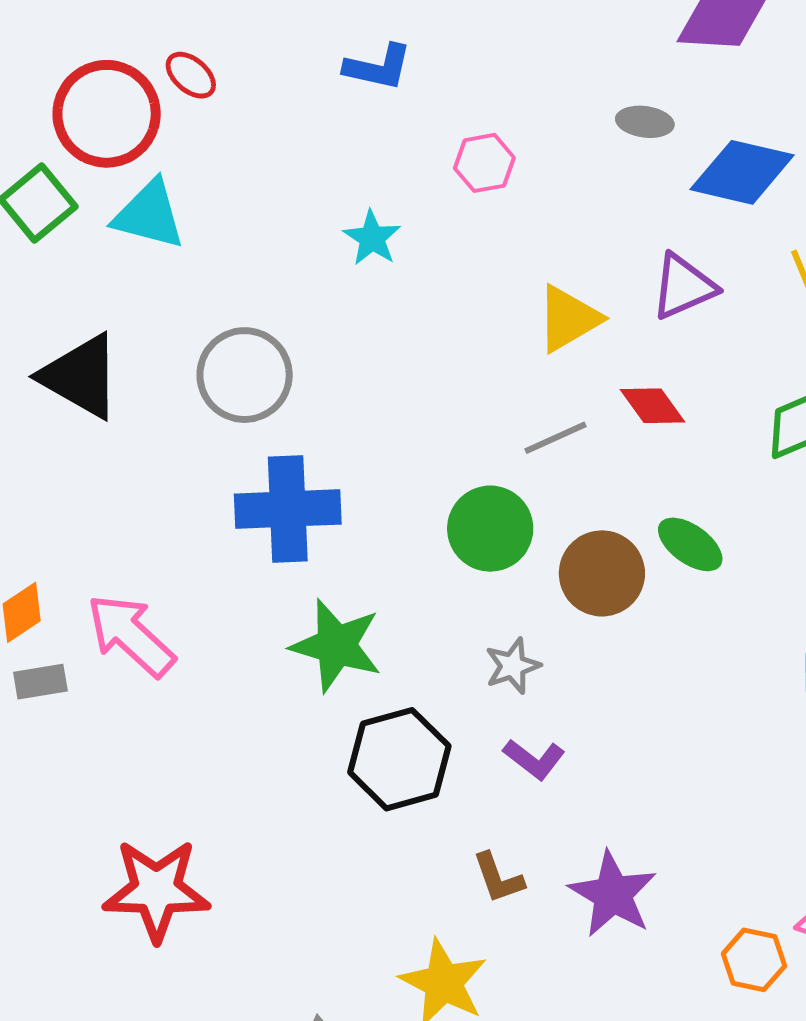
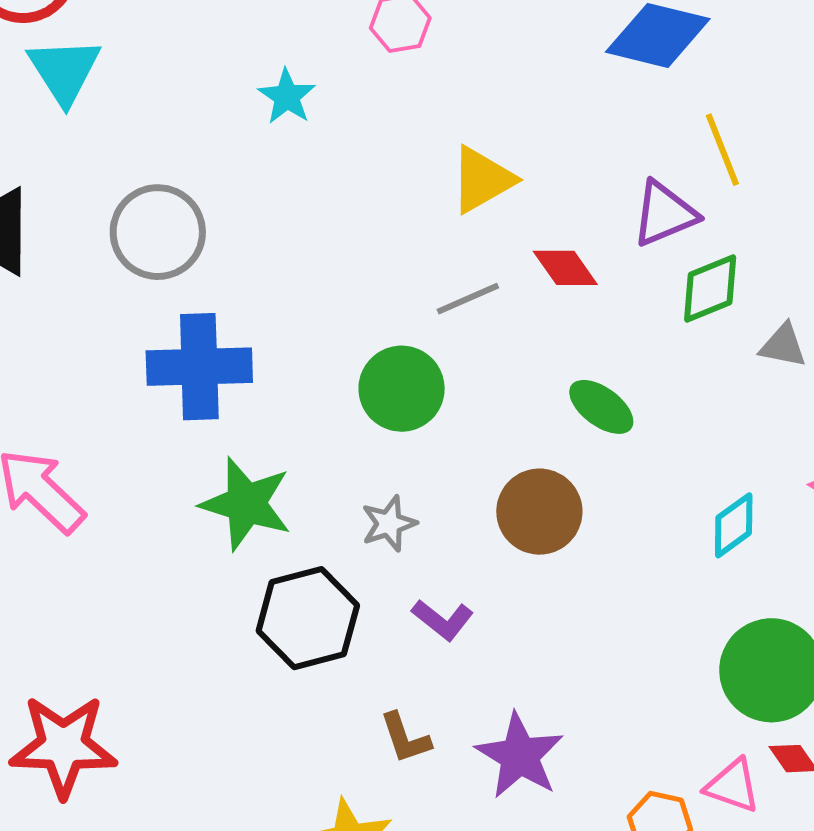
cyan triangle: (149, 215) -> (64, 71), turned 42
purple triangle: (683, 287) -> (664, 214), moved
brown circle: (602, 573) -> (539, 512), moved
gray star: (513, 666) -> (389, 524), moved

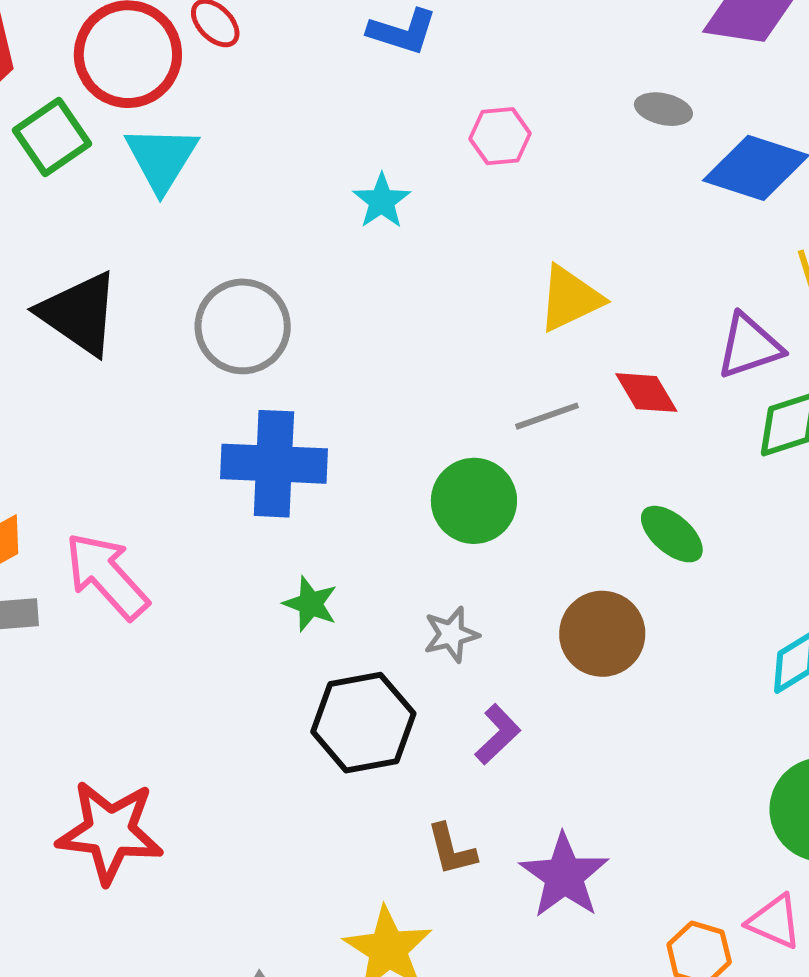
green star: (246, 504) -> (310, 604), size x0.6
purple L-shape: (443, 620) -> (498, 734), turned -86

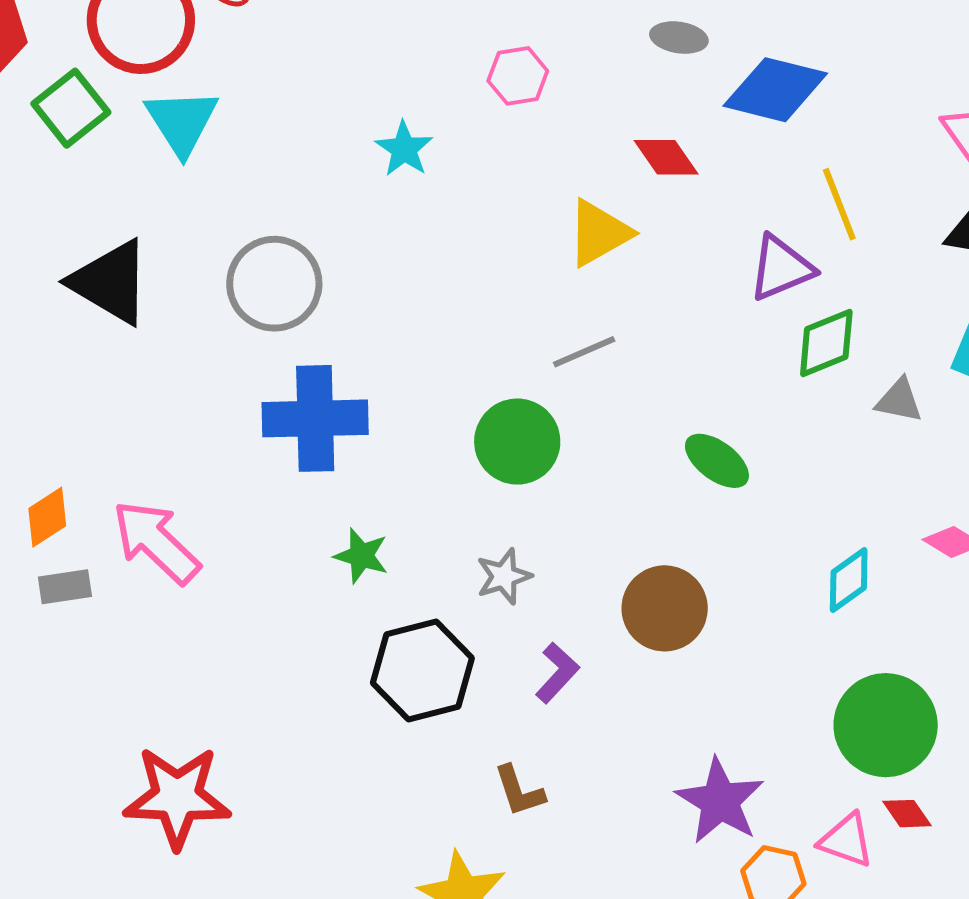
red diamond: (646, 393) -> (666, 157), moved
brown circle: (602, 634) -> (665, 608), moved
purple star: (564, 876) -> (720, 801), moved

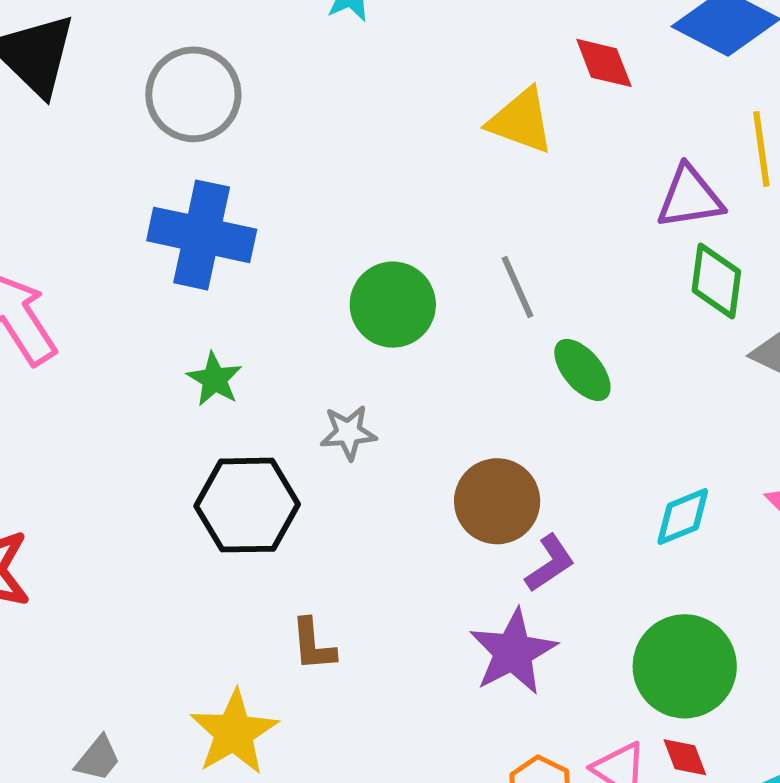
yellow triangle: (599, 233) -> (521, 121), turned 36
green diamond: (826, 343) -> (716, 281), turned -74
gray line: (584, 352) -> (517, 287), moved, turned 76
purple L-shape: (557, 673) -> (550, 563), moved
purple star: (720, 801) -> (513, 652), moved

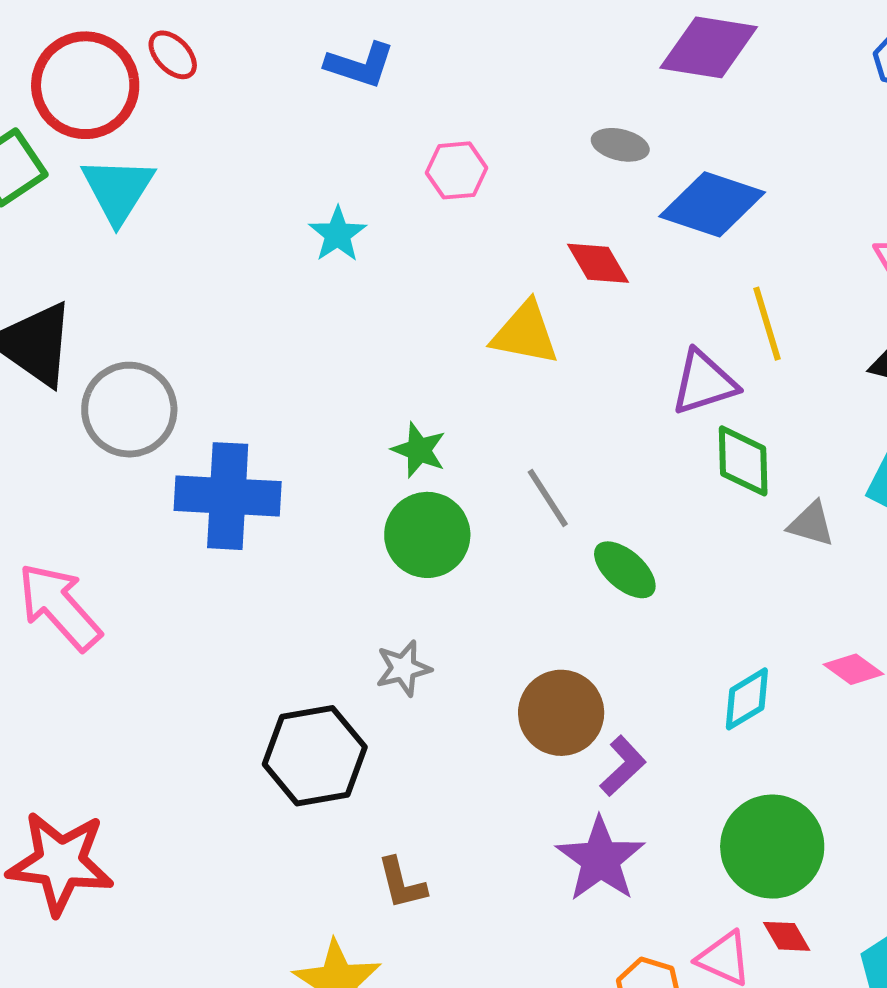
gray circle: (193, 94) -> (129, 410), moved
green star: (214, 379) -> (419, 450), moved

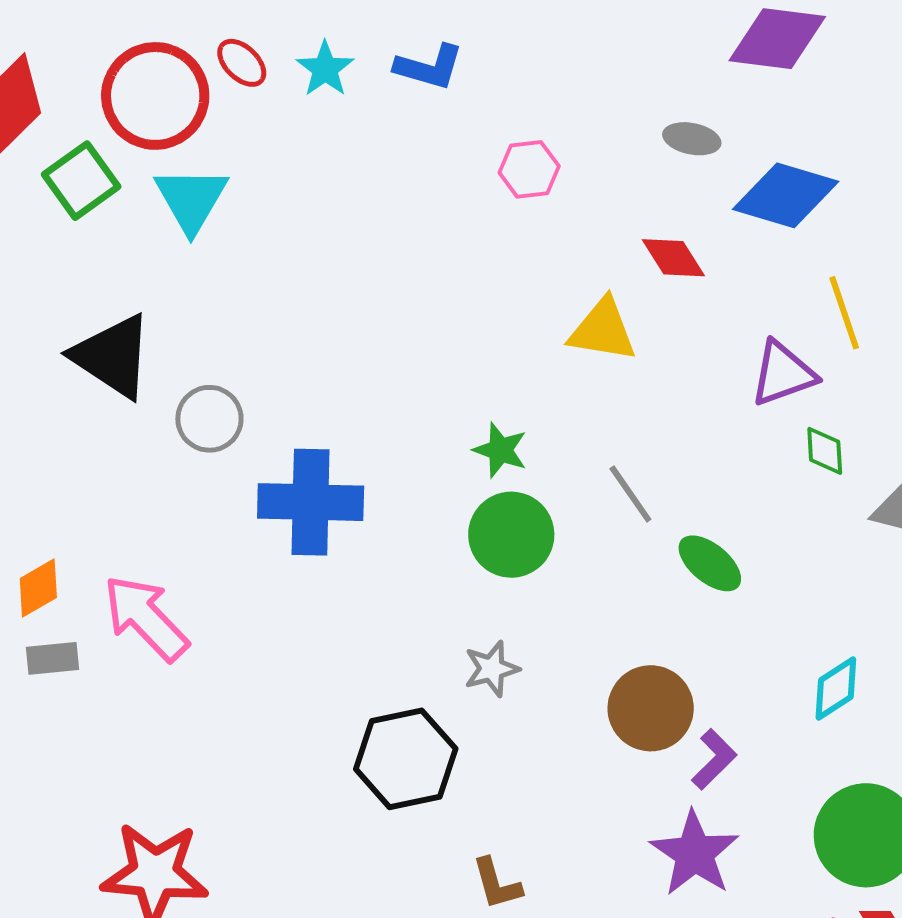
cyan star: (338, 234) -> (325, 69), moved
gray circle: (129, 410) -> (209, 419), size x0.7
green diamond: (743, 461) -> (825, 451), size x0.7

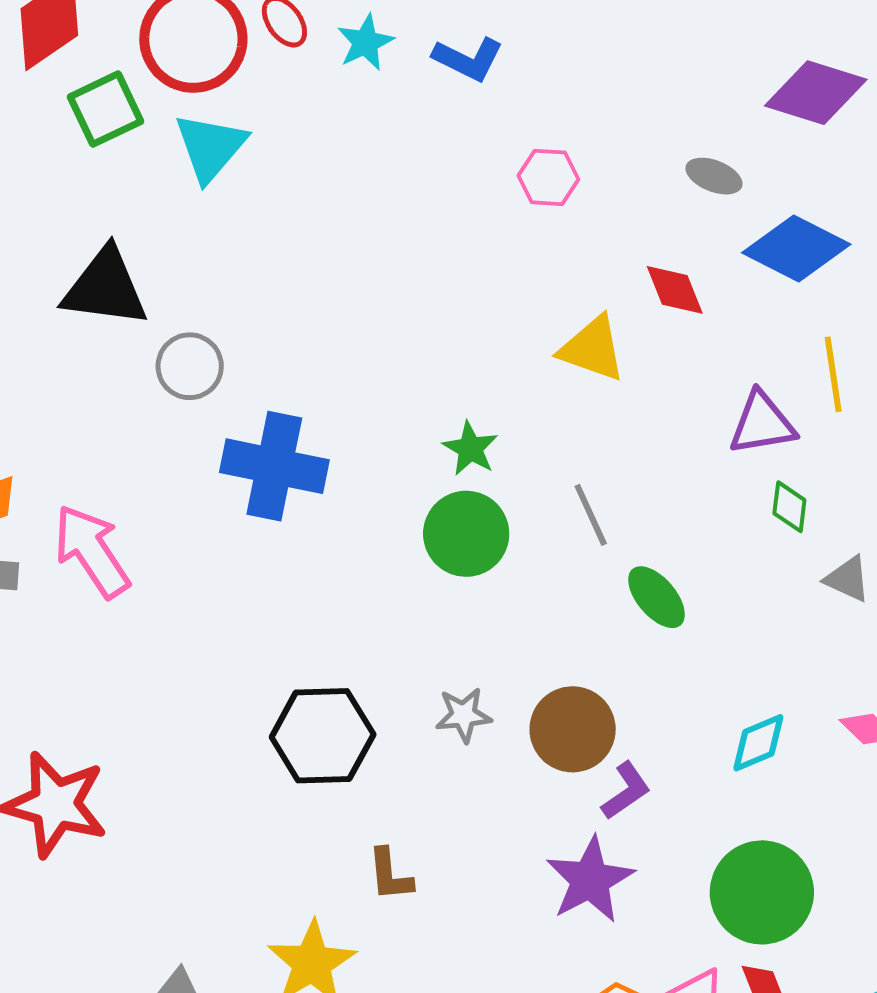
black triangle: (112, 356) -> (105, 288), turned -36
gray star: (492, 669) -> (463, 715), moved

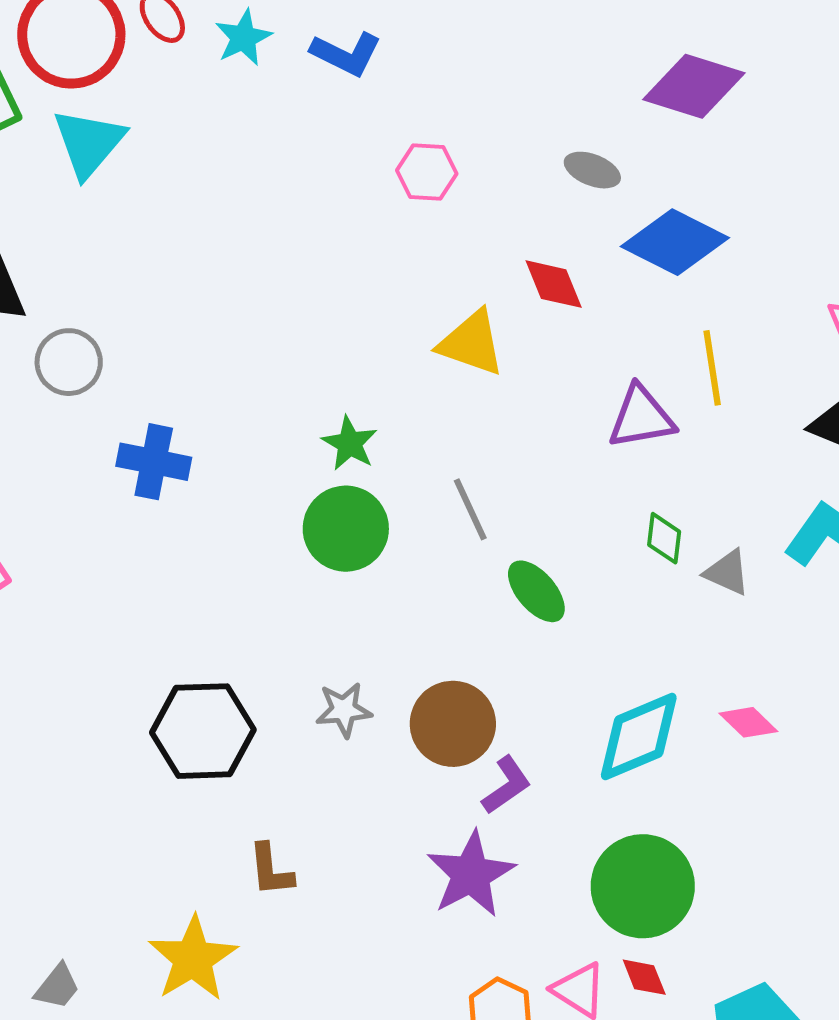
blue cross: (274, 466) -> (154, 462), size x0.7
green diamond: (789, 507) -> (664, 538), moved
cyan diamond: (758, 743) -> (639, 737), size x1.5

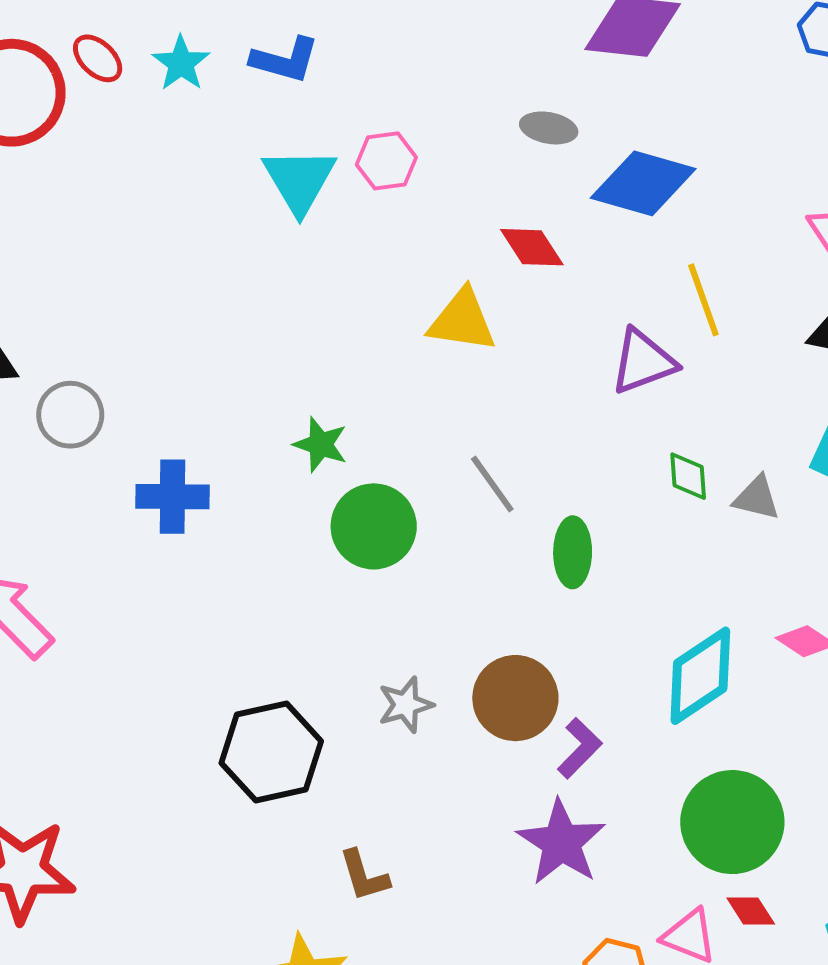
cyan triangle: (89, 143) -> (299, 180), moved
green star: (350, 443) -> (321, 444), moved
green ellipse: (536, 591) -> (573, 552), turned 52

